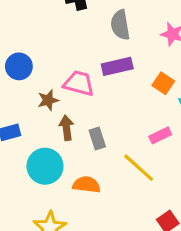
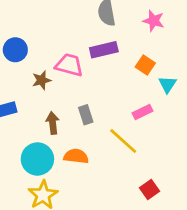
brown arrow: (67, 128) -> (53, 123), moved
cyan circle: (45, 166) -> (37, 159), moved

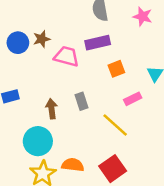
orange square: (145, 65) -> (116, 69), moved, turned 35
brown star: (42, 80) -> (42, 39), moved
orange semicircle: (76, 156) -> (73, 165), moved
red square: (149, 189) -> (113, 169), moved, size x1.5

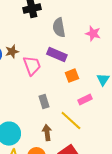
purple rectangle: (98, 43) -> (57, 55), turned 36
pink trapezoid: (67, 56) -> (32, 66), turned 55
brown arrow: (52, 109) -> (47, 133), moved

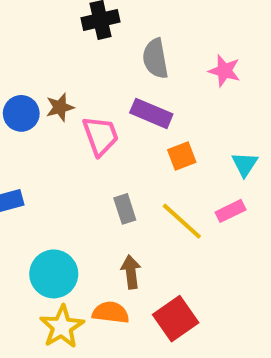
pink rectangle: (85, 100) -> (231, 211), moved
yellow line: (71, 121) -> (182, 221), moved

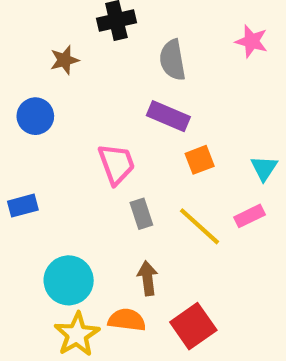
pink star: (224, 71) -> (252, 41), moved
brown star: (60, 107) -> (64, 60), moved
pink trapezoid: (100, 136) -> (116, 164), moved

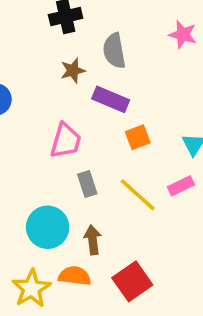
brown star: (64, 60) -> (73, 71), moved
pink trapezoid: (116, 164) -> (66, 141), turned 36
cyan circle: (69, 280) -> (48, 227), moved

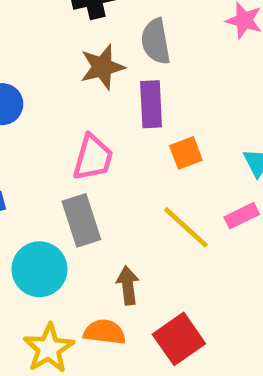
brown star: (73, 71) -> (102, 67), size x1.4
purple rectangle: (111, 99) -> (151, 104), turned 64
gray rectangle: (87, 184) -> (81, 220), moved, size x1.5
cyan circle: (48, 227) -> (39, 269), moved

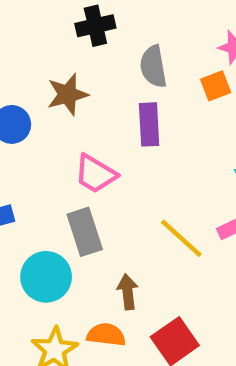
brown star: (102, 67) -> (68, 94), moved
orange square: (186, 153) -> (216, 86), moved
pink trapezoid: (93, 158) -> (95, 174), turned 105

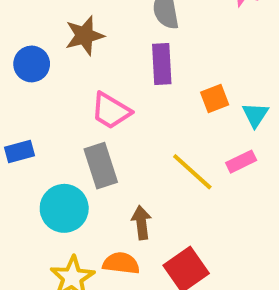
orange square: (216, 86) -> (215, 99), moved

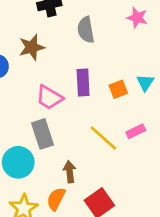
purple rectangle: (162, 64) -> (83, 83), moved
cyan triangle: (255, 115) -> (145, 83), moved
orange semicircle: (121, 263) -> (56, 199), turned -70

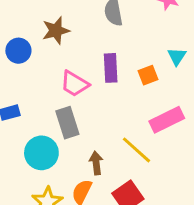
cyan triangle: (145, 83) -> (177, 56), moved
pink rectangle: (136, 131) -> (167, 120), size x1.6
yellow line: (103, 138) -> (136, 150), moved

